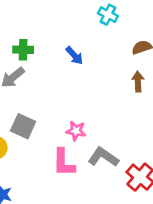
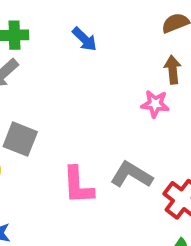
pink star: (76, 131) -> (155, 104), moved

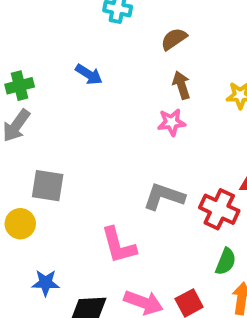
pink L-shape: (78, 185) -> (118, 245), moved

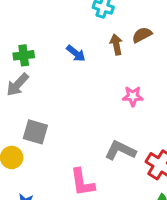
brown arrow: (181, 85) -> (116, 45), moved

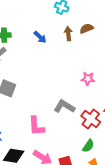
pink star: (133, 96) -> (88, 79), moved

